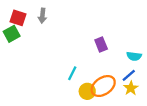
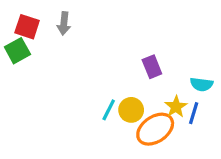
blue line: (129, 75) -> (194, 113), turned -32
yellow star: (131, 88) -> (176, 107), moved
yellow circle: (87, 91) -> (131, 110), moved

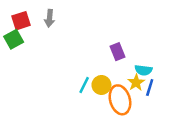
red square: (27, 27) -> (21, 21), turned -36
cyan semicircle: (202, 84) -> (143, 70), moved
orange ellipse: (155, 129) -> (120, 100), turned -72

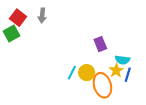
red square: (21, 21) -> (18, 18), turned -35

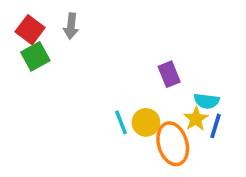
green square: (12, 33) -> (35, 56), moved
cyan line: (72, 73) -> (121, 122), turned -48

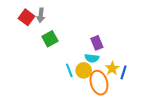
red square: (30, 30) -> (26, 17), moved
green square: (35, 56) -> (50, 39), moved
cyan semicircle: (207, 101) -> (92, 58), moved

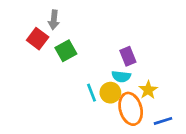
red square: (26, 17) -> (38, 39), moved
blue line: (123, 72) -> (163, 121), moved, turned 56

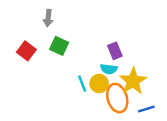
red square: (38, 39) -> (26, 51), moved
green square: (66, 51) -> (59, 46), turned -36
yellow star: (148, 90) -> (133, 81), size x1.6

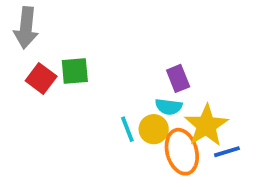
gray arrow: (48, 18) -> (26, 28), moved, size x1.5
green square: (59, 46) -> (75, 71), moved, turned -30
blue line: (146, 109) -> (227, 152), moved

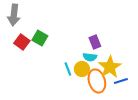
green square: (75, 71) -> (40, 38), turned 35

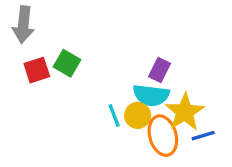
red square: (22, 42) -> (37, 70), turned 35
purple rectangle: (95, 42) -> (159, 70), turned 48
cyan semicircle: (90, 57) -> (151, 95), size x1.5

